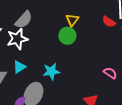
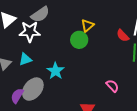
cyan star: (51, 71) -> (55, 71), turned 30

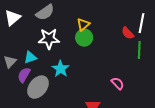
yellow triangle: (87, 25) -> (83, 24), moved
white star: (30, 32) -> (49, 39), moved
purple semicircle: (17, 96) -> (24, 75), moved

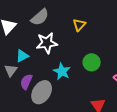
green circle: (84, 38) -> (92, 62), moved
cyan triangle: (30, 57) -> (22, 56), moved

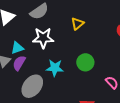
cyan star: (62, 71) -> (55, 68), turned -30
purple semicircle: (26, 82) -> (19, 63), moved

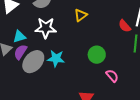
green circle: (85, 62) -> (97, 55), moved
gray ellipse: (32, 86) -> (33, 62), moved

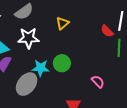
green circle: (97, 55) -> (62, 63), moved
gray ellipse: (33, 62) -> (27, 84), moved

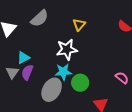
white star: (28, 38) -> (67, 50), moved
green circle: (62, 63) -> (80, 83), moved

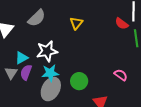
white star: (67, 50) -> (47, 51), moved
cyan star: (63, 72) -> (50, 73), moved

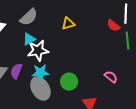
yellow triangle: (76, 23) -> (68, 23), turned 32
cyan triangle: (22, 58) -> (29, 39), moved
gray ellipse: (51, 89) -> (40, 88), turned -60

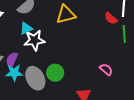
yellow triangle: (68, 23) -> (66, 14), size x1.5
cyan star: (40, 72) -> (14, 73), moved
green circle: (69, 82) -> (55, 73), moved

